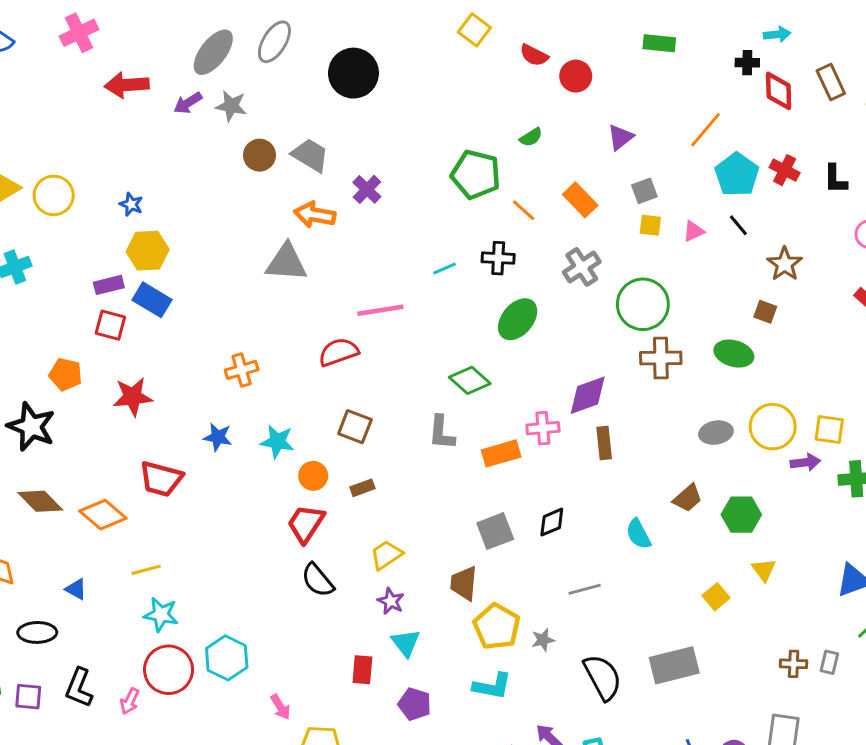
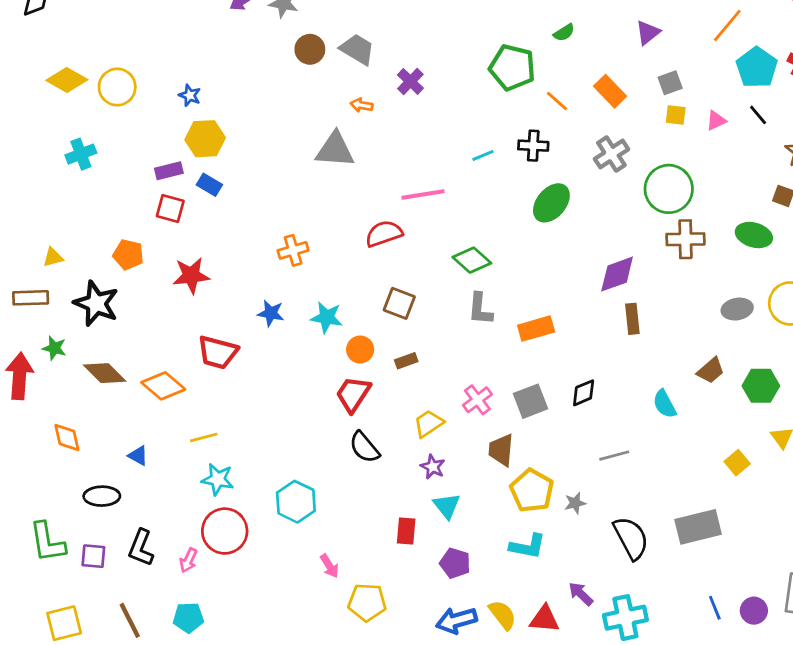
orange arrow: (315, 215) -> (362, 105), size x0.6
blue rectangle: (152, 300) -> (209, 185), size x0.7
green diamond: (470, 380) -> (472, 260), moved
pink cross: (543, 428) -> (477, 400), moved, turned -32
cyan hexagon: (227, 658) -> (296, 502), moved

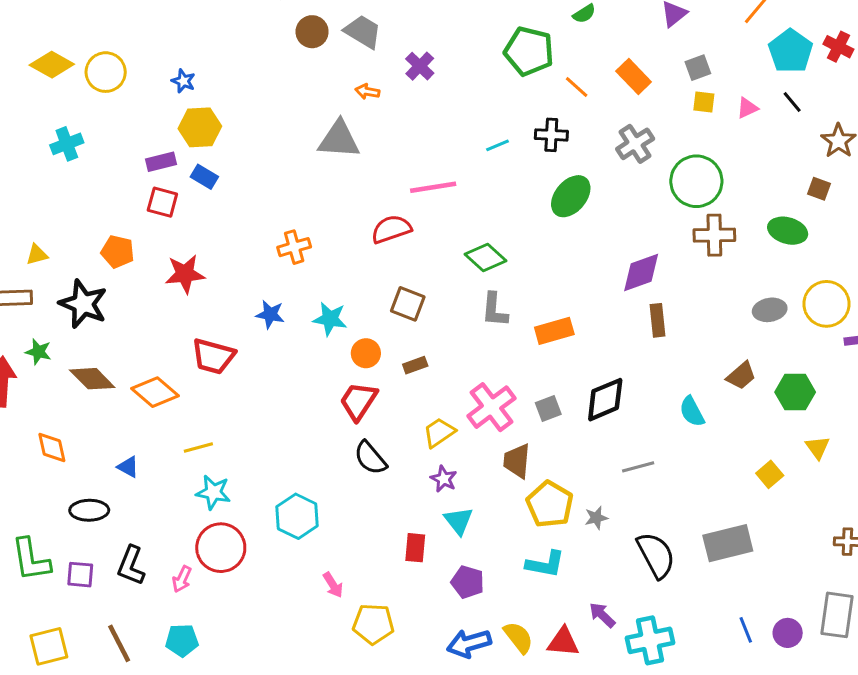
black diamond: (584, 393) -> (605, 400), size x1.5
pink cross: (477, 400) -> (491, 407), size x1.5
gray square: (530, 401) -> (548, 409), size x0.7

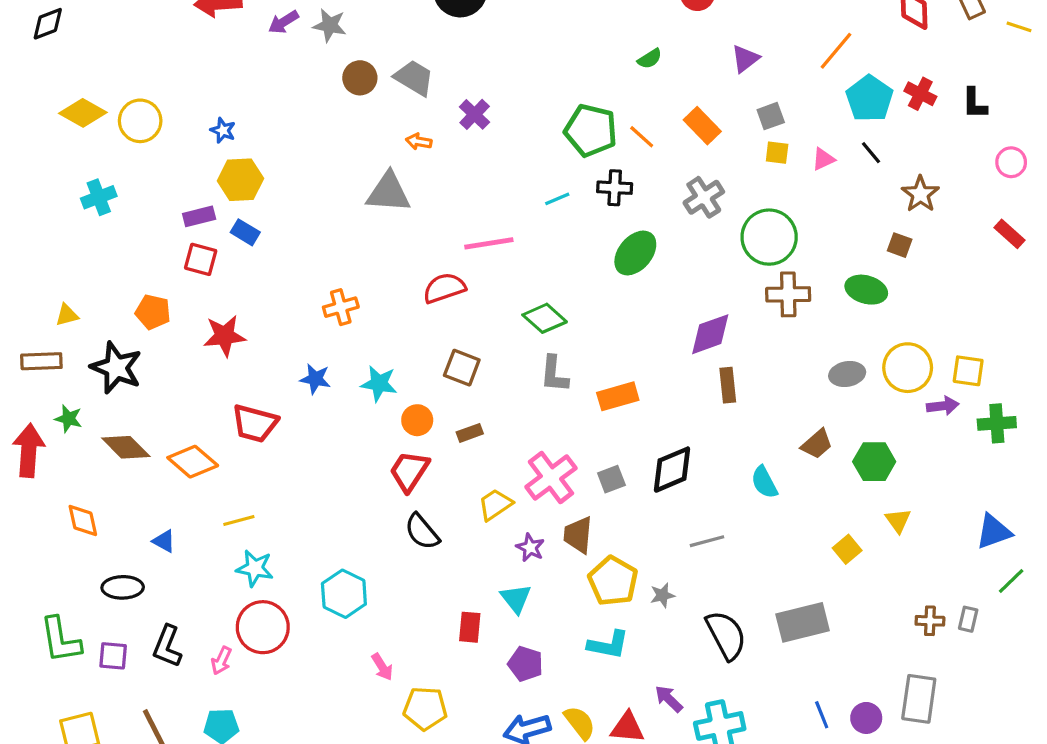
green pentagon: (529, 51) -> (591, 130), moved
purple star: (444, 479) -> (530, 548), moved

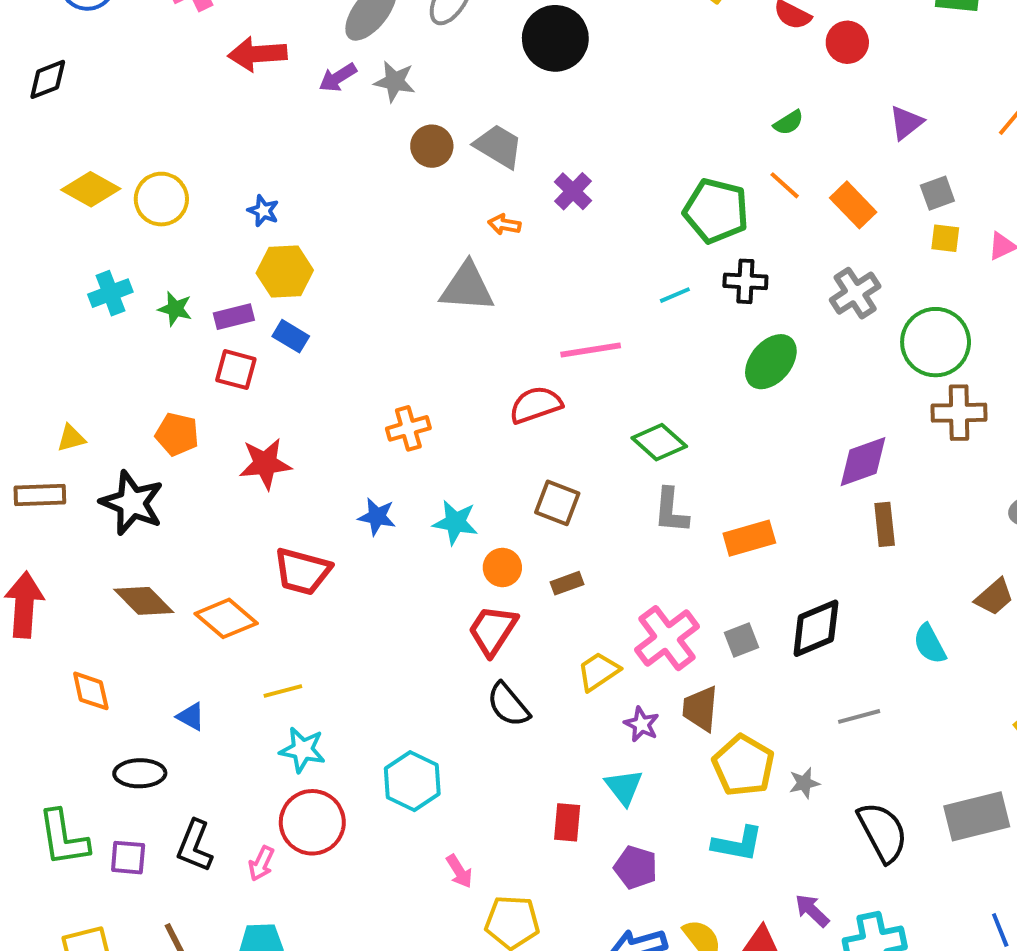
orange line: (642, 137) -> (785, 185), moved
green star: (68, 419) -> (175, 309), moved

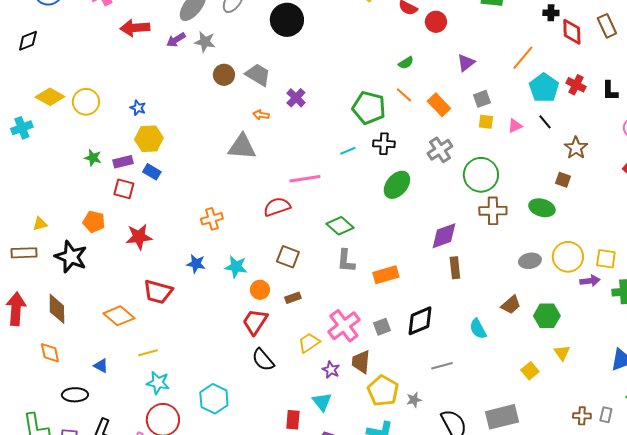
cyan cross: (110, 293) -> (22, 128), moved
brown diamond: (144, 601) -> (57, 309), moved, turned 44

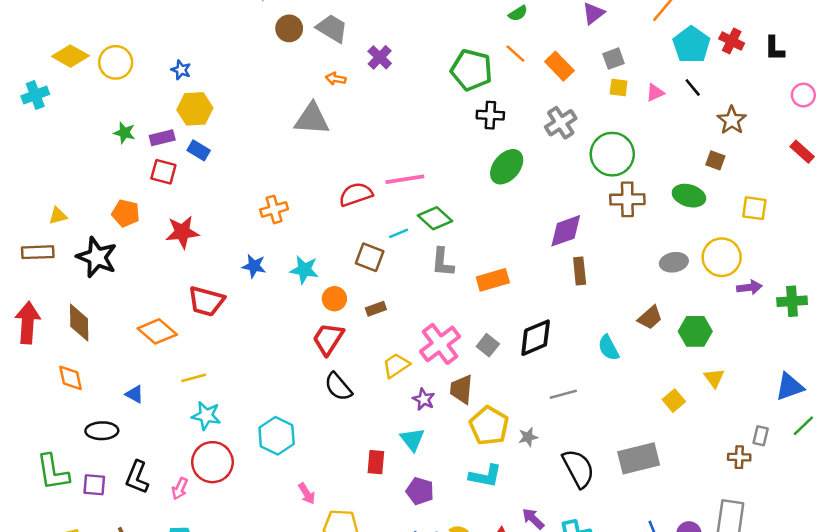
cyan line: (348, 151) -> (399, 233), moved
pink line: (305, 179) -> (405, 179), moved
yellow square: (606, 259) -> (754, 208), moved
gray square: (382, 327) -> (488, 345), turned -30
gray rectangle: (606, 415) -> (761, 436), moved

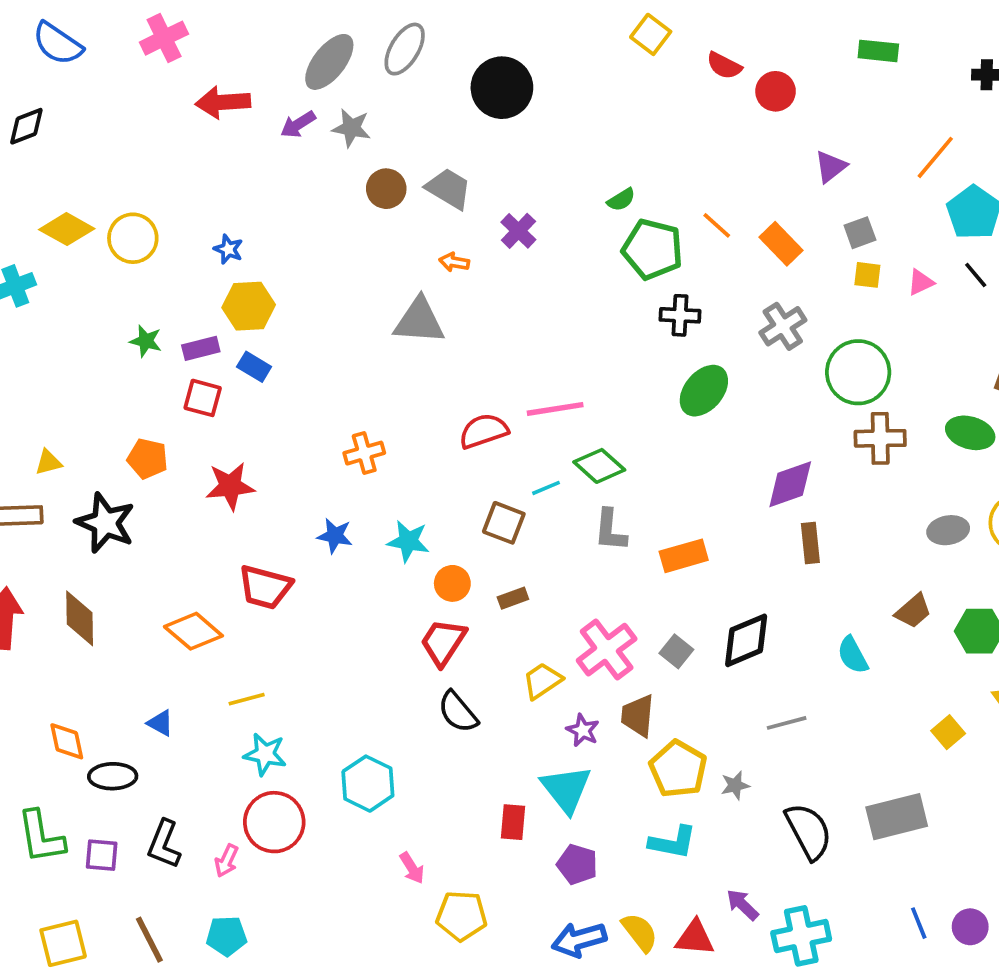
green semicircle: (518, 13) -> (621, 200), moved
orange diamond: (70, 378) -> (67, 741), moved
cyan triangle: (412, 440) -> (566, 789), size x1.4

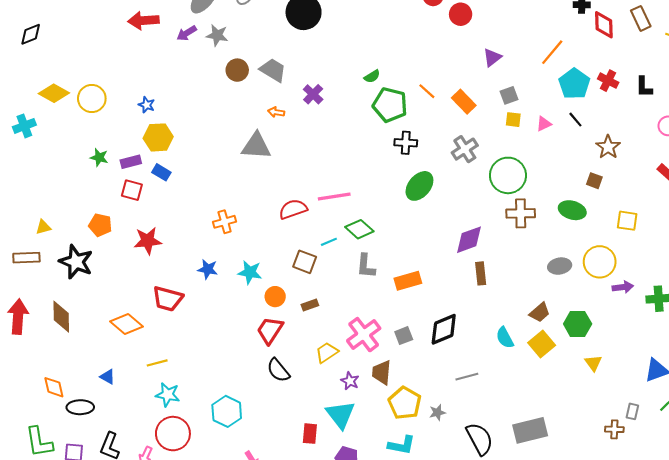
gray square: (676, 651) -> (404, 336), turned 30
yellow square: (948, 732) -> (542, 344), moved, size x1.4

